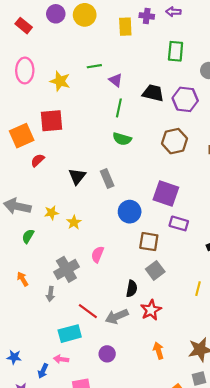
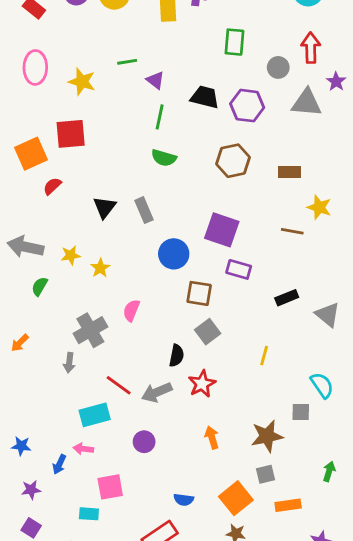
orange arrow: (23, 279) -> (20, 343), moved, turned -104

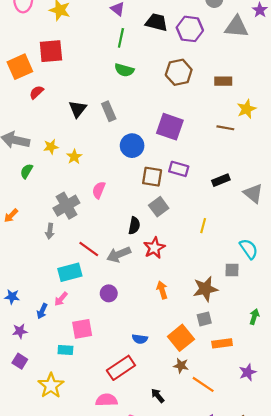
yellow star: (319, 207) -> (246, 109), turned 30
purple rectangle: (239, 269) -> (179, 169), moved
pink arrow: (83, 449) -> (61, 299), turned -56

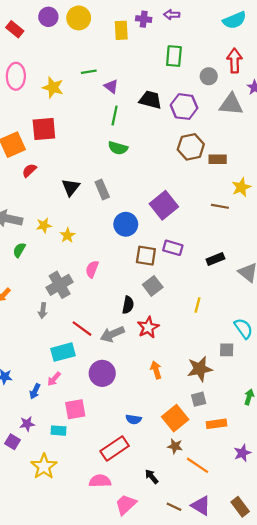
brown hexagon: (179, 72) -> (191, 147), moved
purple square: (170, 127) -> (164, 205), turned 32
purple circle: (109, 293) -> (102, 373), size x1.5
purple star: (20, 331) -> (27, 424), moved

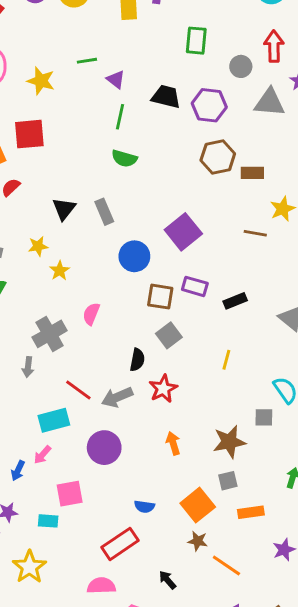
yellow star: (44, 225) -> (38, 246), moved
black rectangle: (215, 259) -> (235, 301), moved

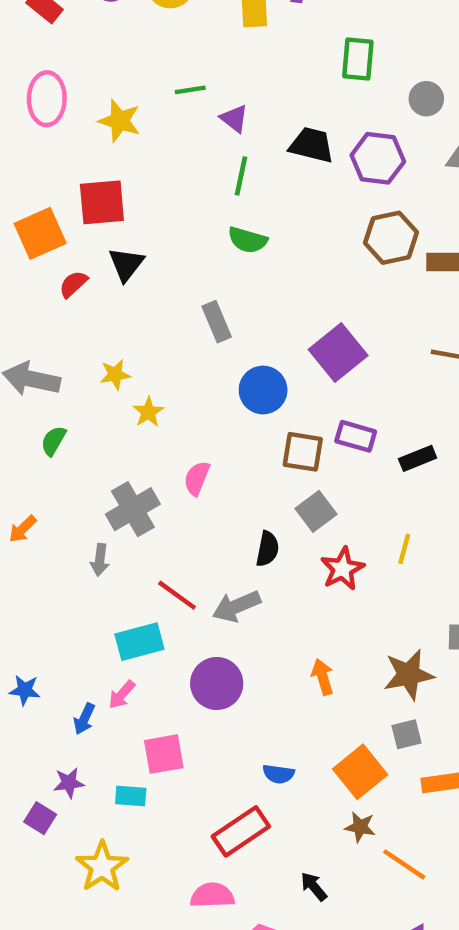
black triangle: (64, 209) -> (126, 264), moved
red star: (163, 389) -> (342, 569), moved

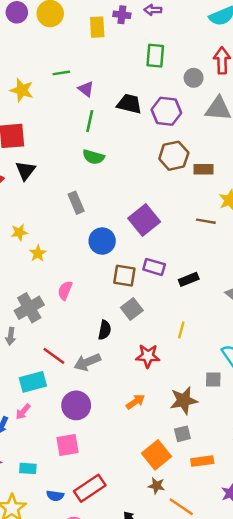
red star: (342, 569) -> (148, 356), moved, turned 30
orange arrow: (323, 677) -> (135, 402), turned 72
pink square: (164, 754) -> (68, 445), moved
blue semicircle: (278, 774) -> (55, 496), moved

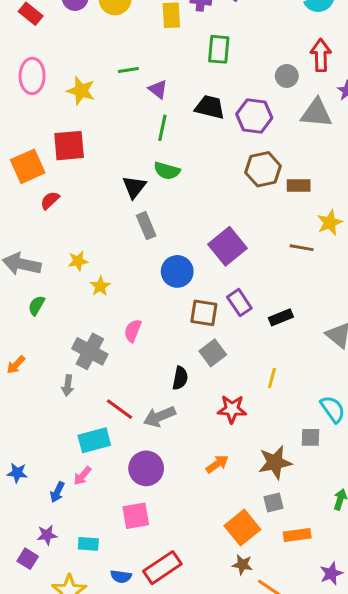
green rectangle: (155, 56) -> (219, 49), moved
black triangle: (25, 171) -> (134, 187), moved
purple rectangle: (154, 267) -> (239, 303), turned 40
gray cross: (29, 308) -> (90, 351), turned -32

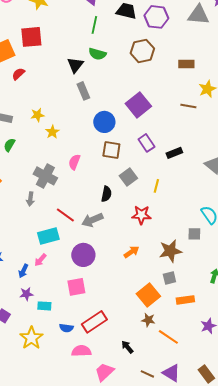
brown hexagon: (263, 169) -> (142, 51), moved
brown square: (204, 313) -> (111, 150), moved
yellow line: (272, 378) -> (156, 186), moved
purple star: (47, 535) -> (26, 294), moved

